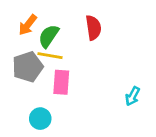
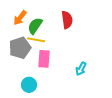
cyan arrow: (133, 96) -> (81, 69), moved

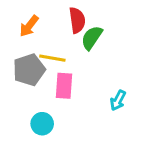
red semicircle: (67, 20) -> (77, 20), moved
green semicircle: (35, 26) -> (92, 38), moved

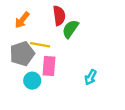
cyan circle: (42, 124) -> (32, 81), moved

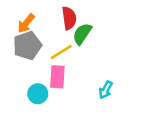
yellow line: (40, 45) -> (61, 52), moved, turned -42
gray pentagon: (22, 54) -> (27, 45), moved

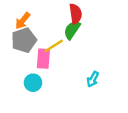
red semicircle: (69, 18) -> (75, 14), moved
pink rectangle: (57, 77) -> (43, 59), moved

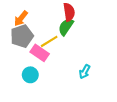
pink rectangle: (43, 59) -> (40, 53), turned -60

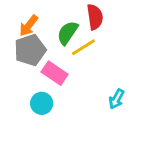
green semicircle: (66, 27) -> (68, 33), moved
yellow line: (49, 41) -> (83, 47), moved

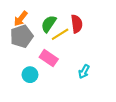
red semicircle: (95, 17) -> (77, 24), moved
pink rectangle: (55, 73) -> (49, 58), moved

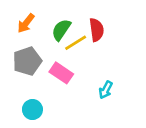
gray pentagon: (22, 36) -> (27, 61), moved
cyan circle: (30, 75) -> (32, 110), moved

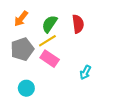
yellow line: (76, 43) -> (47, 41), moved

